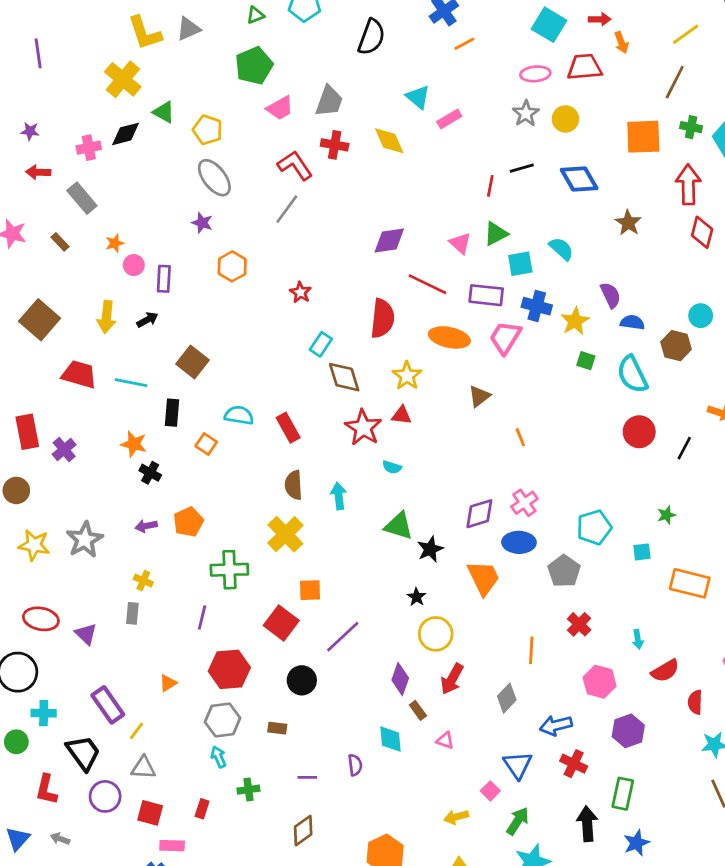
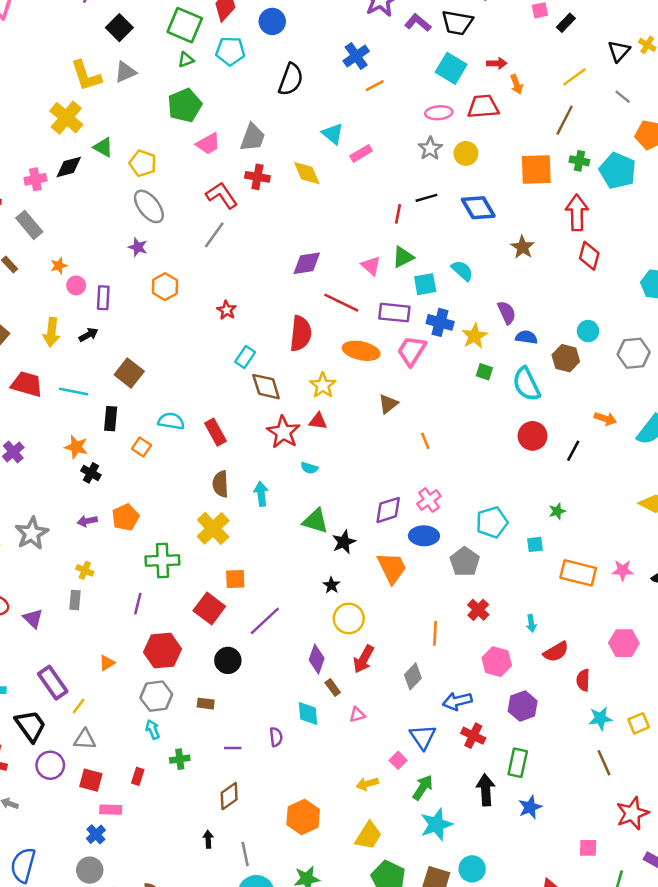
pink triangle: (445, 740) -> (357, 715), turned -35

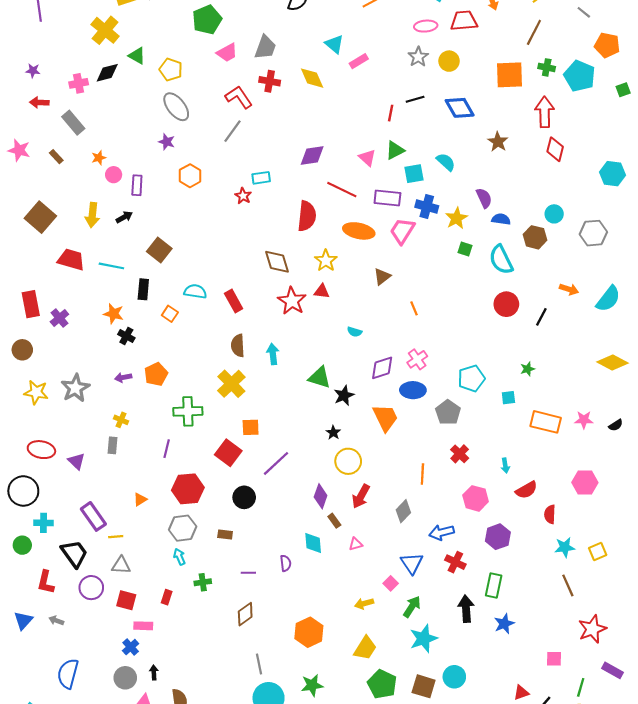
cyan rectangle: (245, 357) -> (261, 178), moved, turned 48
cyan semicircle: (309, 468) -> (355, 332), moved
yellow line: (79, 706) -> (116, 537), turned 48
black arrow: (208, 839) -> (154, 673), moved

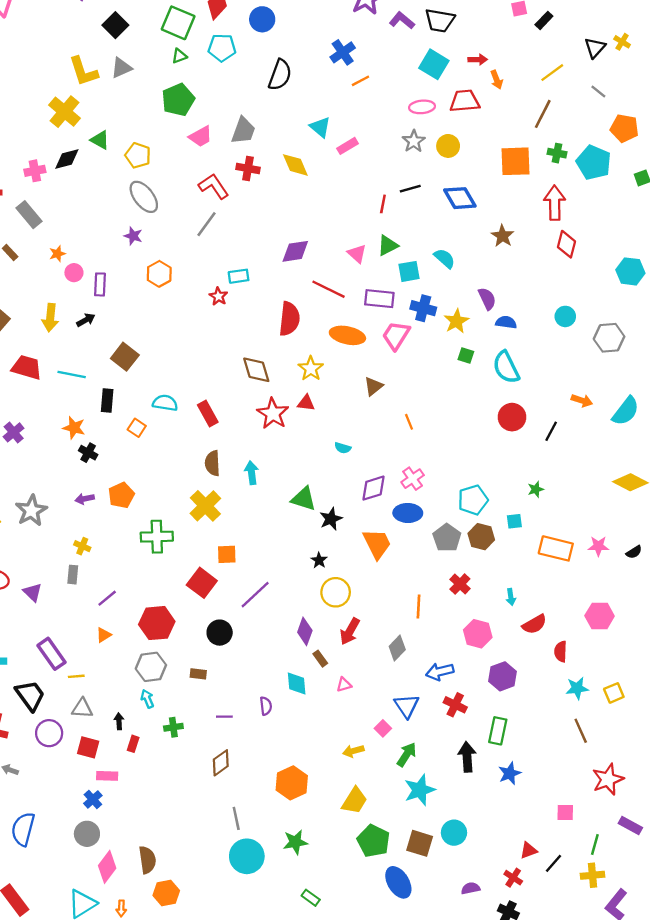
brown hexagon: (535, 237) -> (481, 537), moved
purple line: (167, 449) -> (107, 598), moved, turned 36
black arrow: (154, 673) -> (119, 721), moved

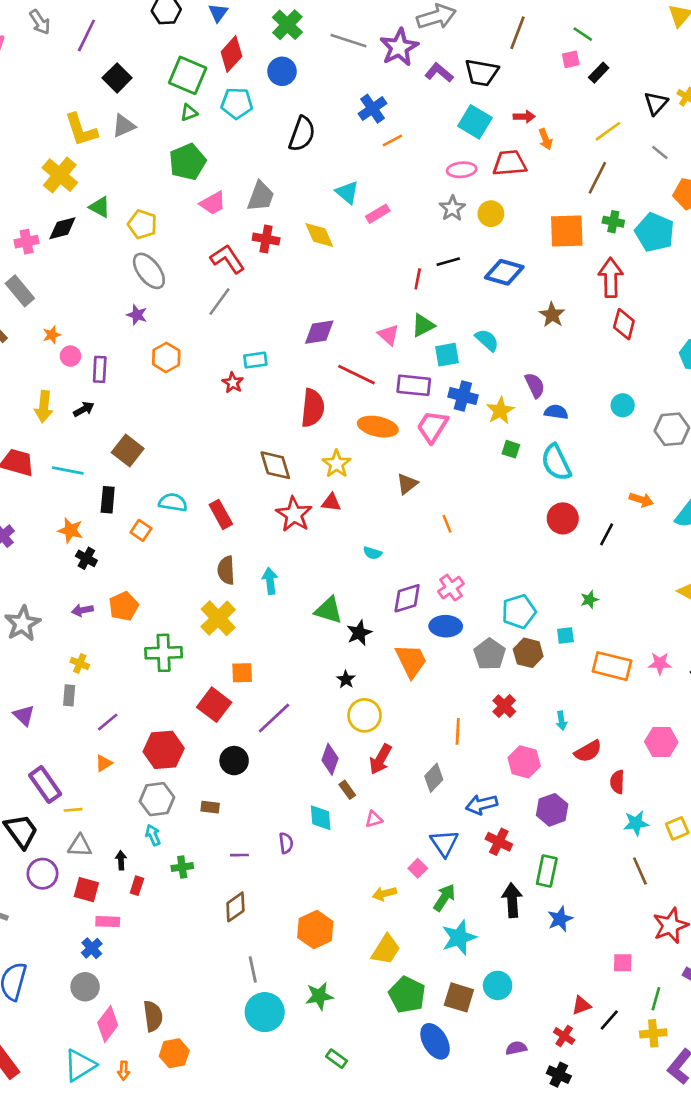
blue diamond: (460, 198) -> (504, 272), turned -44

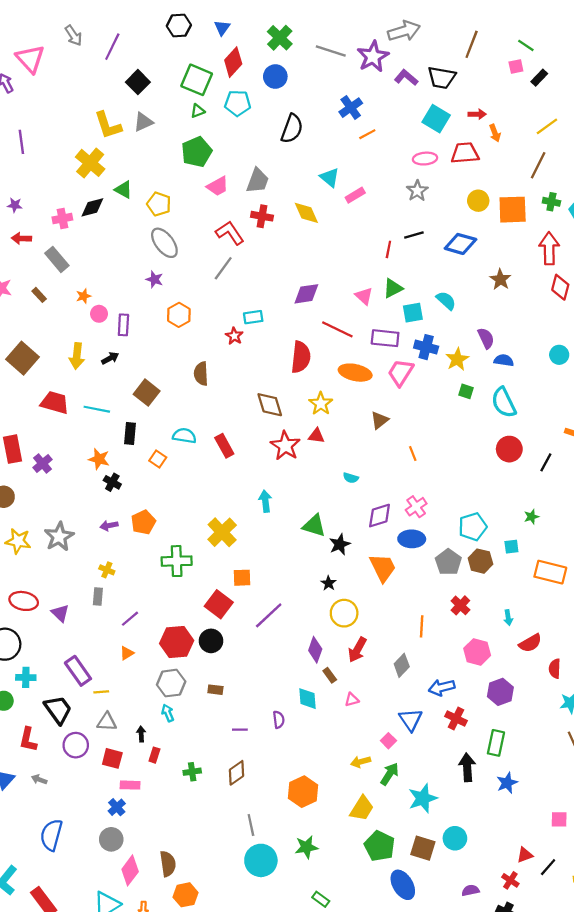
yellow circle: (491, 214) -> (478, 201), moved
brown semicircle: (226, 570) -> (201, 374), moved
black circle: (234, 761) -> (211, 641), moved
green cross: (182, 867) -> (192, 772), moved
green arrow: (444, 898) -> (390, 774), moved

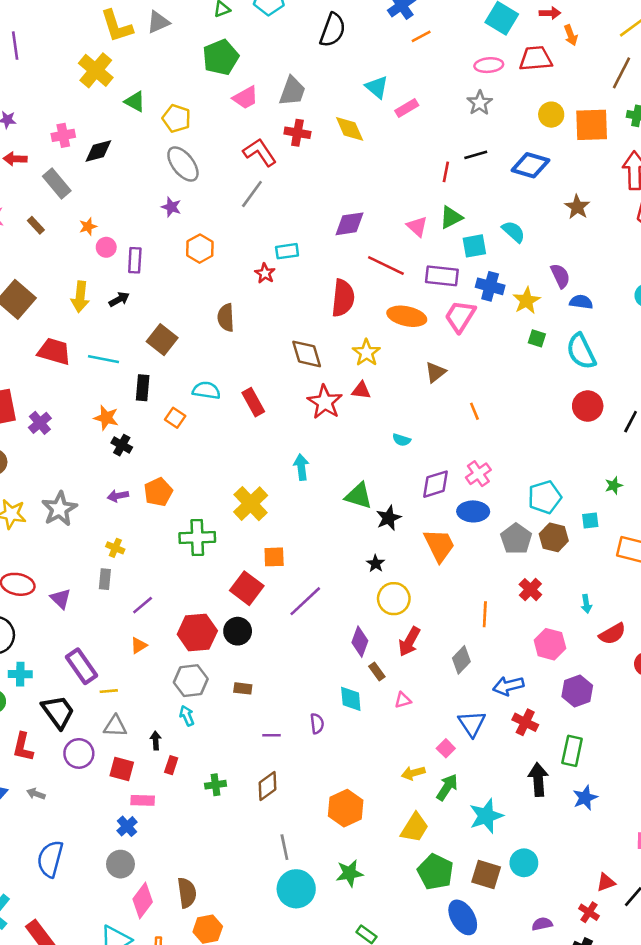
black diamond: (92, 207) -> (98, 151), moved

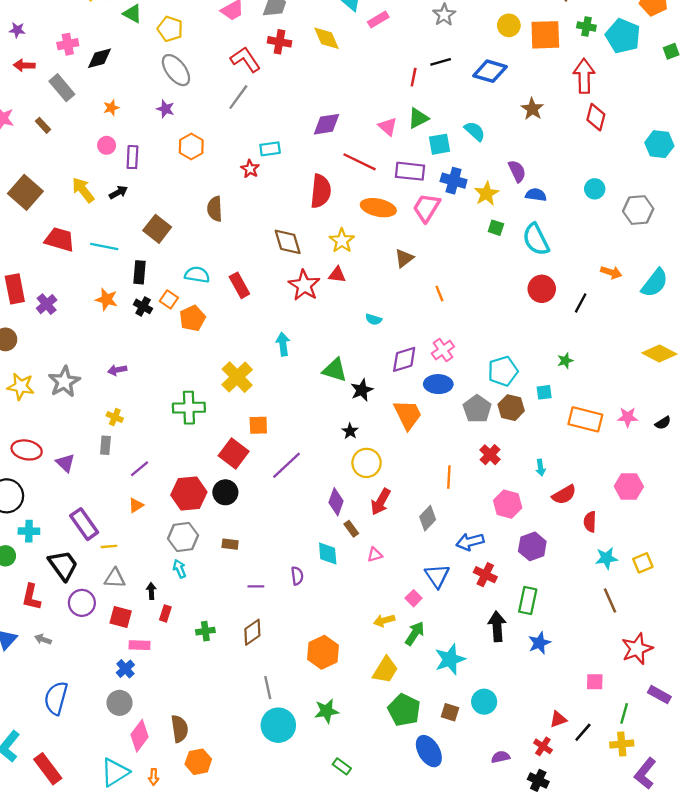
orange star: (88, 226) -> (111, 108), moved
yellow arrow: (80, 297) -> (83, 190), turned 136
black cross: (122, 445) -> (143, 306), moved
orange pentagon: (158, 492) -> (192, 318), moved
brown square: (486, 874) -> (450, 712), size x0.7

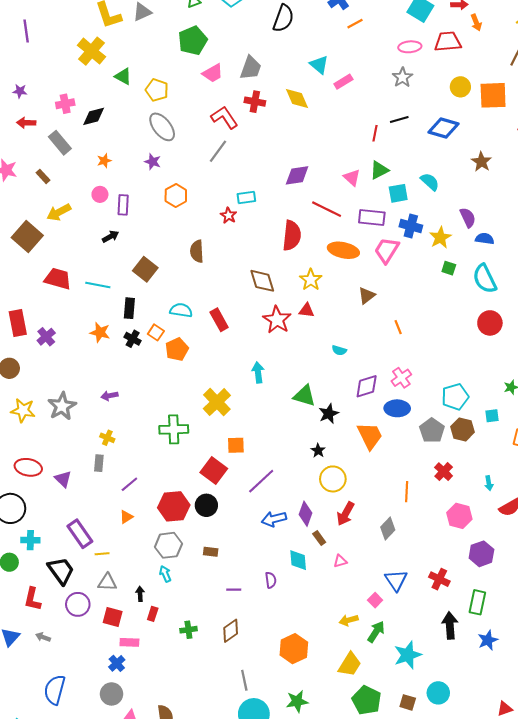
yellow arrow: (83, 190) -> (59, 212), moved, turned -80
blue arrow: (470, 542) -> (274, 519), moved

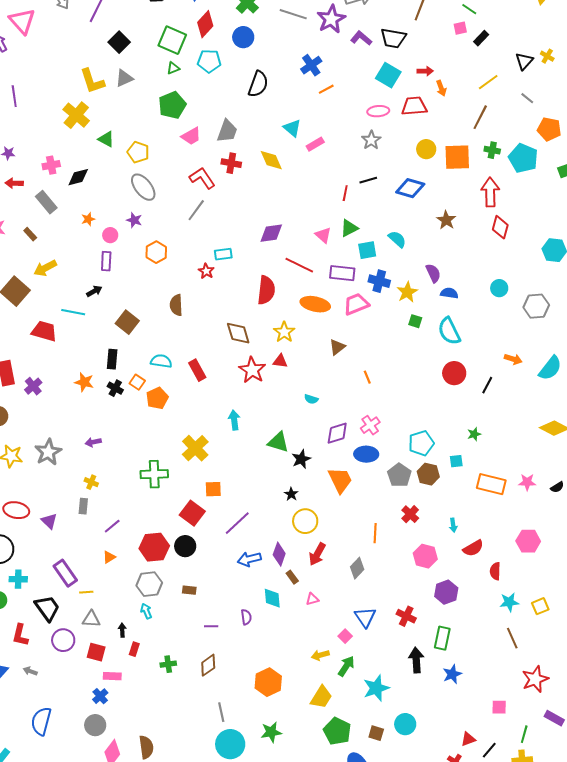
pink circle: (100, 194) -> (110, 235), moved
pink trapezoid: (387, 250) -> (356, 304), turned 36
cyan line: (98, 285) -> (73, 312), moved

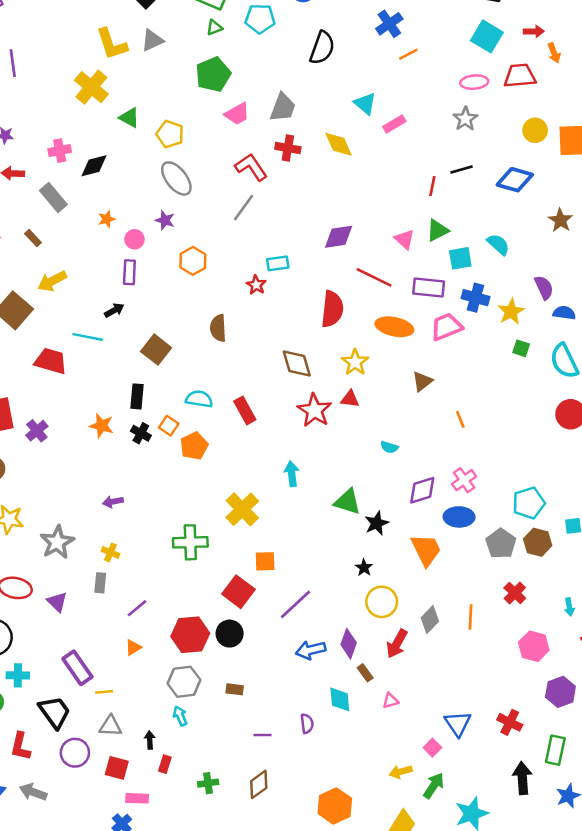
gray star: (48, 452) -> (57, 542), moved
gray diamond: (357, 568) -> (430, 620), moved
gray arrow: (30, 671) -> (33, 792), size x1.5

